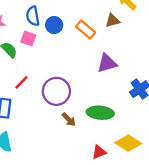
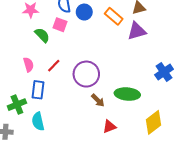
purple triangle: (107, 63) -> (137, 31), moved
yellow diamond: (128, 143) -> (154, 122), turned -70
red triangle: (99, 152) -> (109, 127), moved

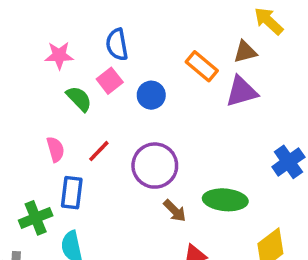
blue circle: (84, 12) -> (151, 95), moved
pink square: (60, 25) -> (110, 81), turned 32

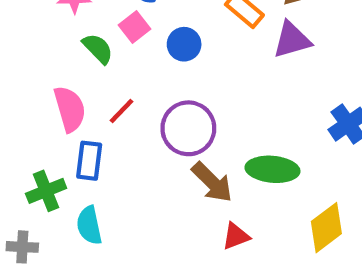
pink semicircle: (56, 149) -> (70, 109), size x1.5
brown arrow: (175, 211) -> (212, 182), size x1.5

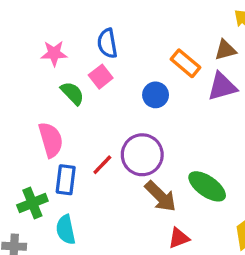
blue circle: (184, 44) -> (156, 95), moved
red line: (122, 111) -> (102, 165), moved
green ellipse: (272, 169) -> (207, 186), turned 30

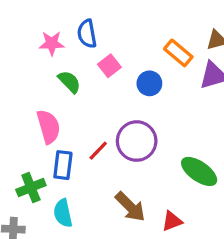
blue semicircle: (107, 43) -> (87, 34), moved
pink square: (101, 77) -> (109, 66), moved
brown arrow: (161, 196) -> (130, 207), moved

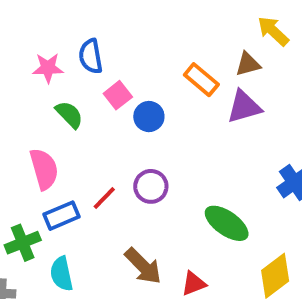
blue circle: (149, 83) -> (149, 117), moved
purple circle: (137, 141) -> (151, 186), size x0.7
blue rectangle: (63, 165) -> (62, 216), turned 60

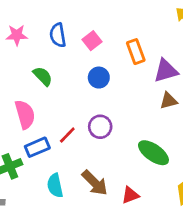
brown triangle: (248, 64) -> (169, 101), moved
pink star: (48, 68) -> (17, 35), moved
orange rectangle: (201, 80) -> (136, 52), turned 30
pink square: (118, 95) -> (92, 41), moved
cyan semicircle: (62, 274) -> (55, 186), moved

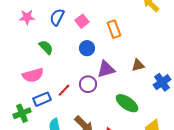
blue semicircle: (58, 35) -> (57, 17), turned 36
purple triangle: (166, 71) -> (106, 69), moved
pink semicircle: (25, 114) -> (33, 75), turned 90

